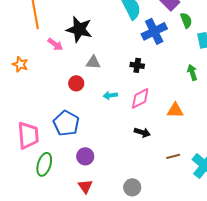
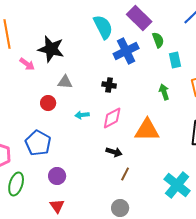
orange triangle: (175, 110) -> (147, 130), size x1.5
brown line: (173, 156) -> (125, 174), moved, turned -48
gray circle: (132, 187) -> (120, 208), moved

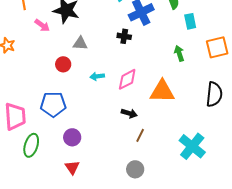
black cross: (109, 85) -> (124, 36), moved
blue pentagon: (38, 143) -> (53, 104), turned -30

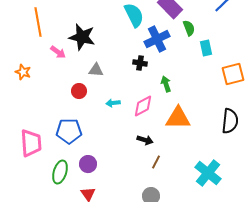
green arrow: (179, 53) -> (166, 84), moved
green ellipse: (31, 145) -> (60, 172), moved

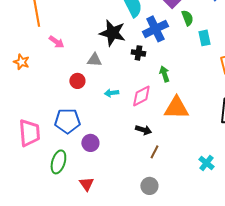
black star: (82, 37) -> (112, 33), moved
purple circle: (88, 164) -> (90, 143), moved
cyan cross: (208, 173) -> (206, 163), size x0.6

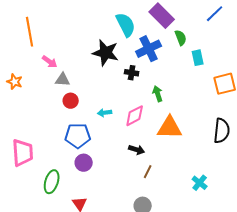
gray triangle: (94, 60) -> (63, 80), moved
blue pentagon: (67, 121) -> (78, 136), moved

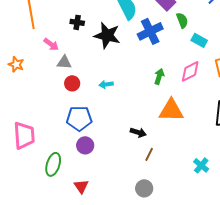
cyan rectangle: (198, 58) -> (199, 40), turned -49
black cross: (132, 73) -> (77, 22), moved
green arrow: (158, 94) -> (159, 76), turned 35
cyan arrow: (105, 113) -> (106, 84), moved
pink diamond: (135, 116) -> (190, 71), moved

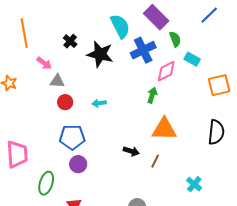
black cross: (77, 22) -> (70, 41), turned 32
pink diamond: (190, 71) -> (166, 71), moved
brown line: (149, 154) -> (155, 161), moved

